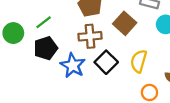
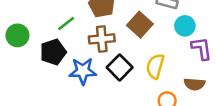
green line: (44, 22) -> (66, 24), moved
blue star: (73, 65) -> (83, 71), turned -30

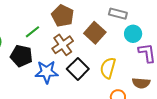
brown cross: (102, 39) -> (63, 45), turned -30
black pentagon: (53, 52) -> (21, 56), turned 30

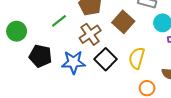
black pentagon: (21, 56) -> (40, 56), moved

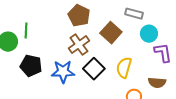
green line: (59, 21) -> (26, 31), moved, turned -49

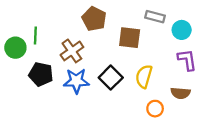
brown square: (111, 33) -> (130, 38), turned -35
cyan circle: (149, 34) -> (182, 30), moved
brown cross: (79, 45) -> (72, 51), moved

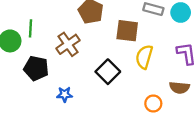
cyan circle: (182, 30) -> (181, 12), moved
yellow semicircle: (144, 76) -> (144, 57), moved
blue star: (76, 81) -> (65, 94), moved, size x0.6

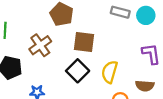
brown square: (127, 31) -> (84, 42), moved
yellow semicircle: (144, 57) -> (110, 72), moved

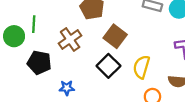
brown square: (84, 42) -> (115, 36), turned 30

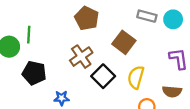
brown square: (115, 36) -> (124, 42), moved
brown cross: (70, 39) -> (81, 57), moved

